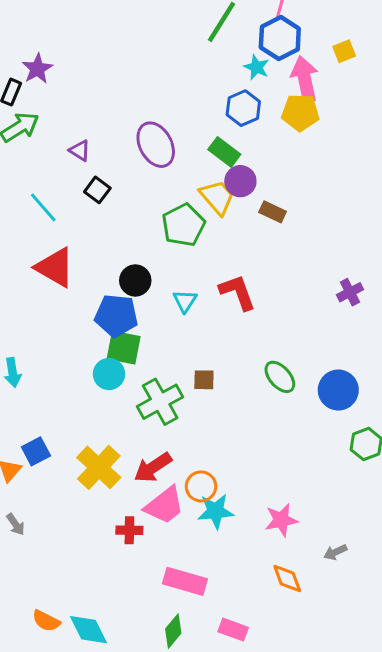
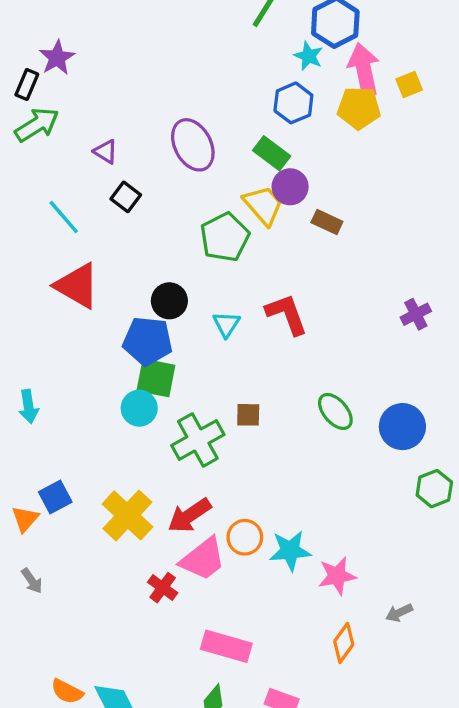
yellow square: (344, 51) -> (409, 85), moved
cyan star: (216, 511) -> (290, 551), moved
red cross: (129, 530) -> (163, 588), turned 35
orange diamond: (287, 578) -> (344, 643), turned 56

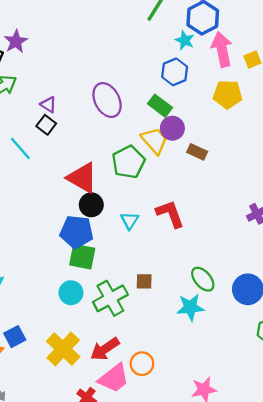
yellow pentagon: (359, 108) -> (228, 94), moved
black square: (126, 197) -> (46, 125), moved
red triangle: (77, 286) -> (82, 178), moved
cyan circle: (139, 408) -> (71, 293), moved
cyan star: (290, 551) -> (190, 307), moved

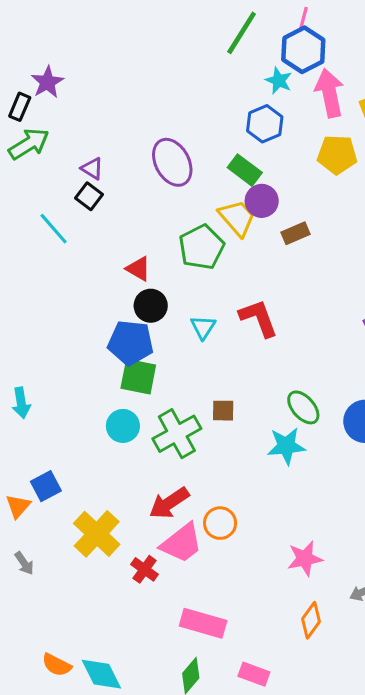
brown rectangle: (197, 152) -> (296, 233), turned -48
red triangle: (82, 178) -> (138, 269), size x0.6
yellow cross: (63, 349) -> (97, 534), moved

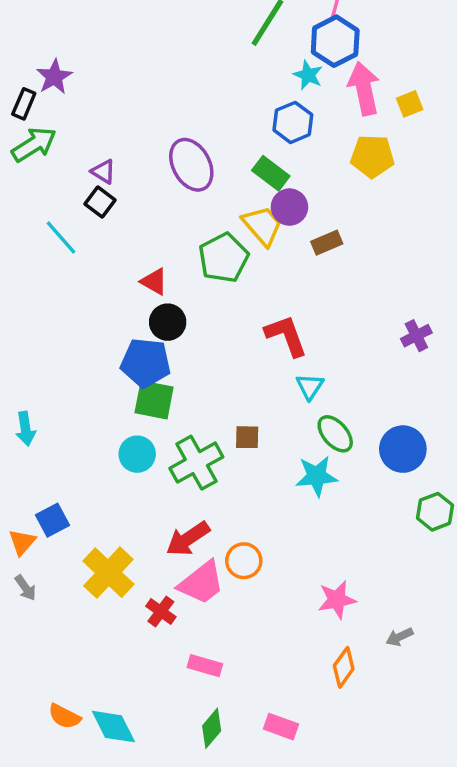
cyan triangle: (203, 327) -> (310, 386), moved
gray arrow: (24, 563) -> (25, 588), moved
pink rectangle: (203, 623) -> (205, 666), moved, size x0.7

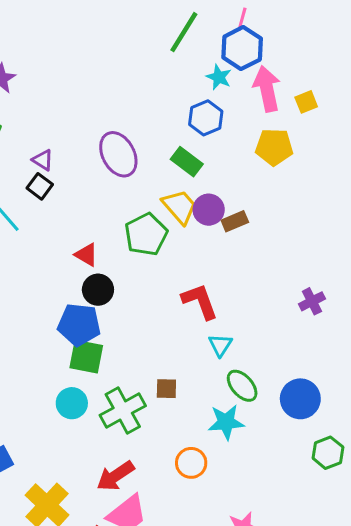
purple circle: (289, 207) -> (209, 210), moved
orange circle: (244, 561) -> (191, 463), moved

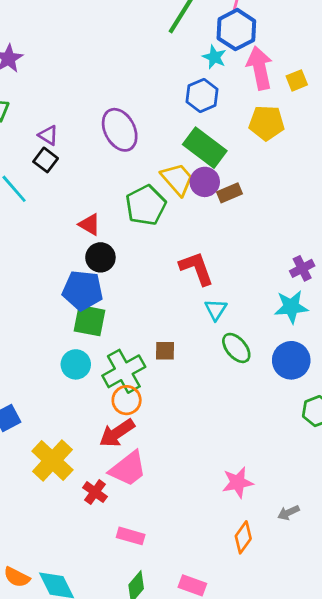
green rectangle: (187, 162) -> (205, 148), moved, size x1.4
cyan star: (226, 422) -> (291, 307), moved
orange circle: (191, 463) -> (127, 400), moved

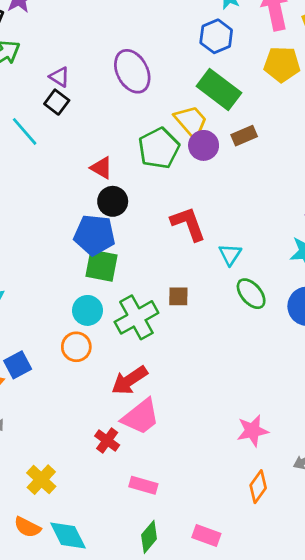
purple circle: (205, 182) -> (204, 145), moved
red L-shape: (197, 268) -> (188, 224), moved
orange circle: (127, 400) -> (76, 347), moved
yellow cross: (52, 460) -> (41, 480), moved, size x0.7

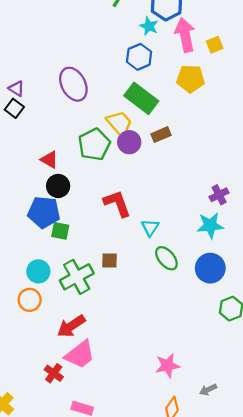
green square: (101, 266) -> (60, 231), moved, size x0.7

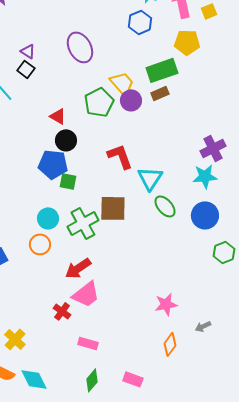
green rectangle: (141, 98) -> (162, 70), moved, turned -56
purple cross: (219, 195) -> (213, 148), size x1.4
cyan triangle: (150, 228) -> (150, 178), size x1.5
brown square: (110, 260) -> (113, 208), size x1.8

